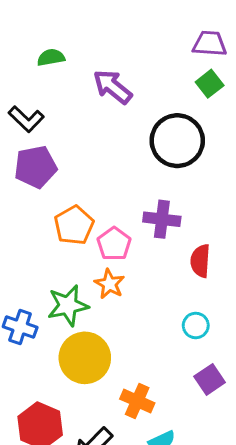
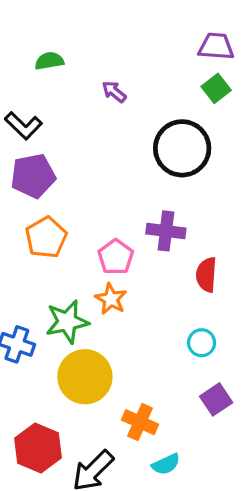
purple arrow: (113, 87) -> (114, 92), size x0.6
orange pentagon: (74, 225) -> (46, 237), moved

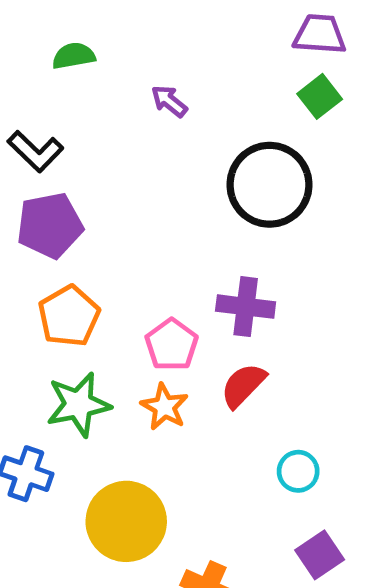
red semicircle: (206, 275) -> (243, 385), moved, turned 40
green star: (67, 322) -> (78, 404), moved

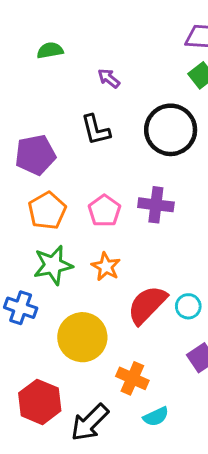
black L-shape: (35, 151) -> (96, 130), moved, turned 32
pink pentagon: (172, 345) -> (104, 211), moved
red semicircle: (243, 385) -> (147, 305), moved, size x1.4

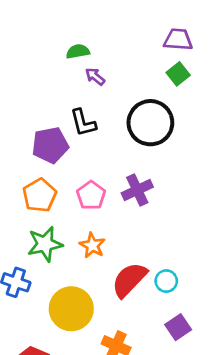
green semicircle: (50, 50) -> (78, 51), moved
purple pentagon: (35, 155) -> (50, 145), moved
purple cross: (156, 205) -> (137, 190), turned -32

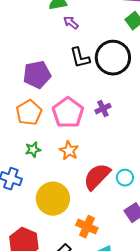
black L-shape: (83, 123) -> (80, 58), moved
purple cross: (137, 190) -> (103, 109), size x0.7
pink pentagon: (91, 195) -> (68, 113), size x1.4
green star: (45, 244) -> (33, 150), size x0.6

